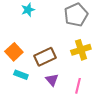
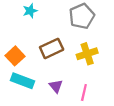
brown rectangle: (45, 57) -> (52, 48), moved
cyan rectangle: (21, 75) -> (23, 81), size x1.5

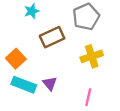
brown rectangle: (52, 48) -> (52, 37), moved
purple triangle: (56, 86) -> (50, 84), moved

